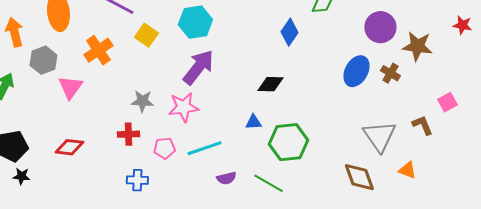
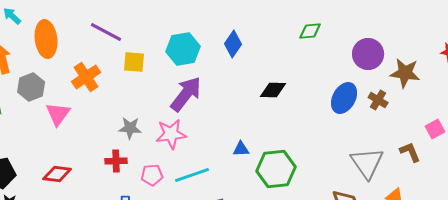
blue diamond: (289, 32) -> (233, 44), moved
yellow square: (146, 35) -> (134, 62), turned -30
black diamond: (270, 84) -> (273, 90), moved

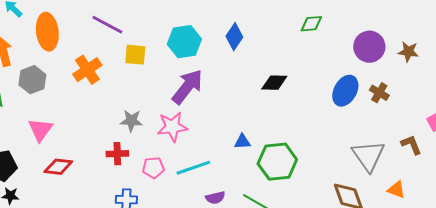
brown star: (405, 73) -> (408, 52), moved, size x0.7
pink triangle: (58, 114) -> (40, 130), moved

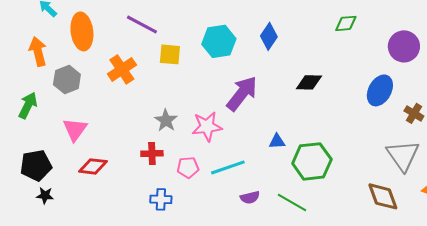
purple arrow: (187, 87) -> (242, 93), moved
brown cross: (379, 93) -> (414, 113), moved
gray star: (131, 121) -> (166, 120), turned 30

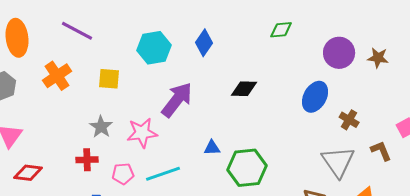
yellow square: (170, 54) -> (109, 79), moved

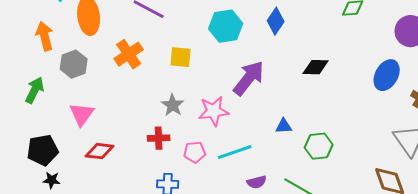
green hexagon: (247, 168) -> (319, 146), size x0.7

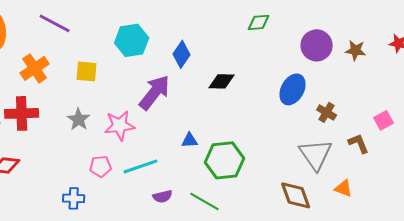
blue diamond: (276, 21) -> (182, 54), moved
red cross: (159, 138) -> (22, 113), moved, size x1.5
green hexagon: (319, 146) -> (225, 160), size x1.4

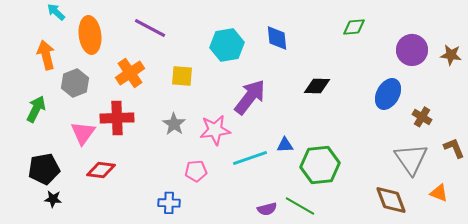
blue diamond: (182, 54) -> (277, 38), moved, turned -40
cyan line: (141, 166) -> (250, 158), moved
purple semicircle: (163, 196) -> (267, 209), moved

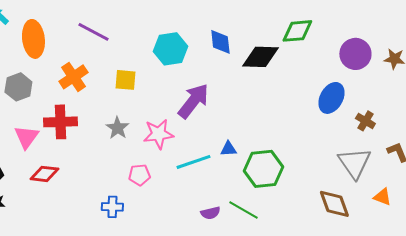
green diamond: (354, 27) -> (297, 31), size x1.4
black diamond: (317, 86) -> (260, 57), moved, size x1.4

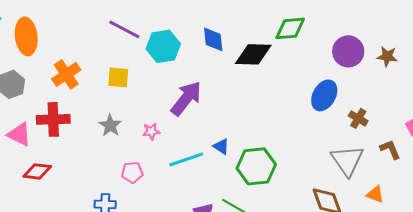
purple line: (93, 32) -> (124, 29), moved
pink star: (158, 134) -> (151, 131), size x0.6
pink triangle: (26, 137) -> (19, 134), turned -40
blue triangle: (228, 149) -> (221, 146), turned 36

